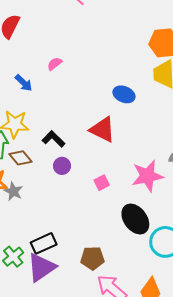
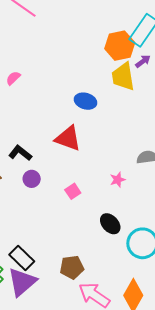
pink star: (147, 176) -> (118, 180), size x0.5
black ellipse: (135, 219) -> (110, 224), size x0.7
black rectangle: (44, 243) -> (22, 258), turned 75

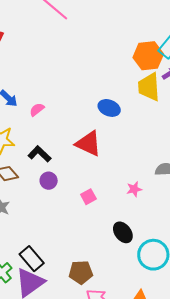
pink semicircle: (13, 78) -> (37, 110), moved

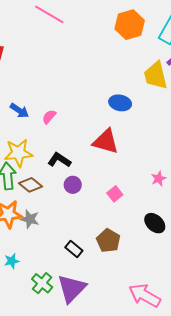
orange hexagon: (148, 56) -> (130, 25), moved
black rectangle: (32, 259) -> (74, 249), moved, size x0.7
brown pentagon: (81, 272) -> (108, 241), moved, turned -30

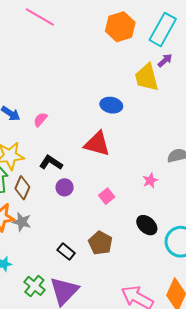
brown diamond: (31, 185) -> (22, 188), turned 75

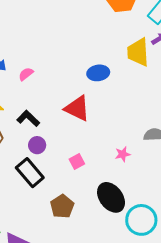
blue ellipse: (111, 105) -> (98, 73), turned -30
black ellipse: (147, 225) -> (111, 197), size x1.4
black rectangle: (66, 252) -> (30, 173), moved, size x1.6

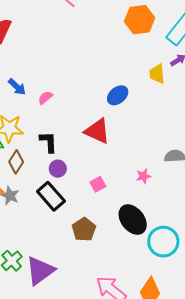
yellow trapezoid: (138, 52) -> (157, 74), size x0.7
blue ellipse: (98, 73) -> (118, 95), turned -30
black L-shape: (28, 118) -> (48, 142), turned 45

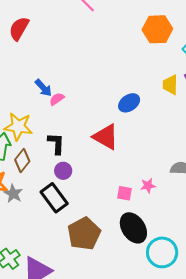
blue arrow: (17, 87) -> (43, 88), moved
pink square: (98, 184) -> (125, 193), moved, turned 35
brown pentagon: (84, 229) -> (84, 234), size x1.4

